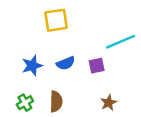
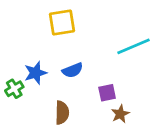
purple square: (97, 66) -> (107, 93), moved
green cross: (25, 103) -> (14, 89), moved

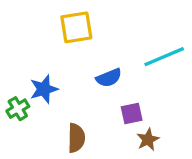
blue semicircle: (73, 70) -> (109, 78), moved

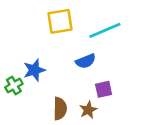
cyan line: (164, 57) -> (105, 30), moved
brown star: (148, 140) -> (88, 110), moved

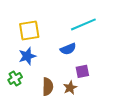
yellow square: (60, 21) -> (29, 31), moved
green cross: (14, 86) -> (15, 79), moved

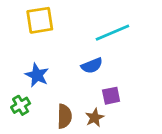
yellow square: (29, 31) -> (40, 20), moved
blue star: (27, 56) -> (37, 75), turned -30

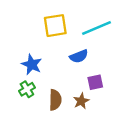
yellow square: (40, 20) -> (55, 26), moved
green cross: (21, 105) -> (27, 89), moved

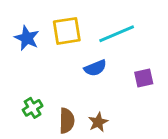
blue star: (32, 65) -> (27, 38), moved
purple square: (95, 82) -> (144, 78), moved

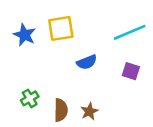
cyan line: (117, 34) -> (130, 32), moved
purple square: (144, 78) -> (131, 71), turned 30

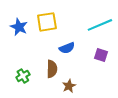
brown semicircle: (61, 110) -> (52, 69), moved

